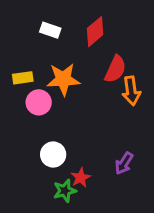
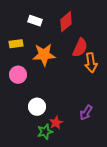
yellow rectangle: (23, 78) -> (16, 44), moved
pink circle: (39, 102) -> (18, 75), moved

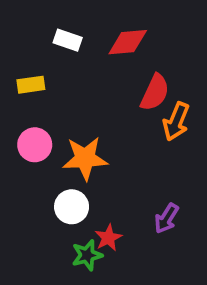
red diamond: (66, 22) -> (128, 42), turned 35
orange star: (44, 55) -> (85, 158), moved
orange arrow: (91, 63) -> (176, 122), turned 30

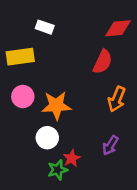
red diamond: (128, 42) -> (118, 28), moved
yellow rectangle: (31, 85) -> (20, 57), size x1.5
orange arrow: (176, 122) -> (117, 99), moved

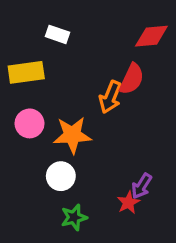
orange arrow: (117, 99) -> (110, 97), moved
red star: (72, 158) -> (128, 203), moved

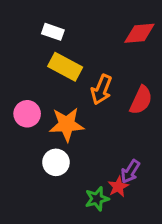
yellow rectangle: (26, 72) -> (65, 67), moved, turned 36
red semicircle: (132, 79) -> (141, 100), moved
green star: (74, 217) -> (97, 199), moved

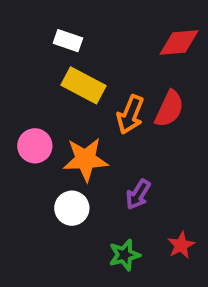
red semicircle: (141, 100) -> (169, 109), moved
purple arrow: (130, 171) -> (138, 195), moved
red star: (118, 187) -> (181, 245), moved

